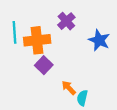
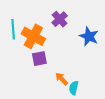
orange cross: (37, 40) -> (33, 36), turned 35
purple square: (44, 65) -> (39, 59), turned 35

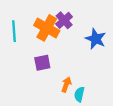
orange cross: (33, 36) -> (47, 28), moved
orange arrow: (62, 79) -> (66, 85), turned 64

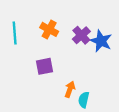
purple cross: (64, 20) -> (81, 35), moved
orange cross: (47, 28) -> (49, 29), size x0.7

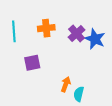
orange cross: (49, 29) -> (46, 28), turned -35
purple square: (45, 66) -> (32, 63), moved

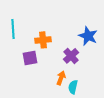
orange cross: (46, 28) -> (43, 40), moved
purple cross: (77, 34) -> (71, 56), moved

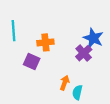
purple cross: (71, 56) -> (84, 53), moved
purple square: (30, 58) -> (32, 62), turned 35

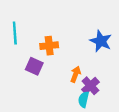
purple cross: (84, 53) -> (90, 86), moved
orange arrow: (65, 83) -> (76, 74), moved

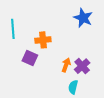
blue star: (101, 41) -> (83, 18), moved
purple cross: (90, 86) -> (82, 66), moved

